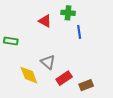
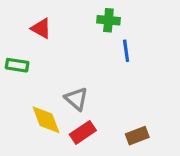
red triangle: (45, 21) -> (41, 28), moved
red rectangle: (64, 78) -> (83, 132), moved

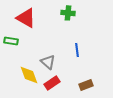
red triangle: (41, 28) -> (26, 18), size x1.5
blue line: (126, 51) -> (77, 50), moved

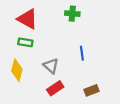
green rectangle: (11, 41) -> (25, 42), moved
yellow diamond: (29, 75) -> (17, 70), moved, turned 35

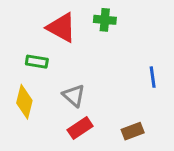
red triangle: (27, 19) -> (61, 28), moved
blue line: (82, 53) -> (153, 77), moved

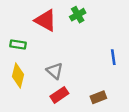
green cross: (105, 20) -> (78, 15), turned -35
green rectangle: (37, 62) -> (18, 45), moved

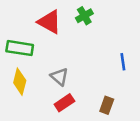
green rectangle: (18, 45) -> (20, 48), size x1.5
brown rectangle: (98, 97) -> (107, 105), turned -49

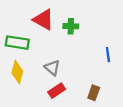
green cross: (84, 16) -> (71, 26), moved, turned 32

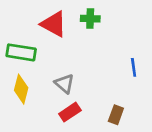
green cross: (71, 26) -> (90, 19), moved

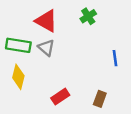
green cross: (90, 19) -> (88, 16), moved, turned -35
gray triangle: (64, 84) -> (46, 48), moved

